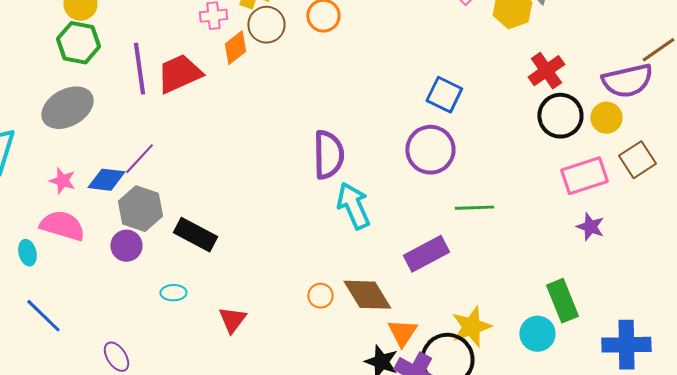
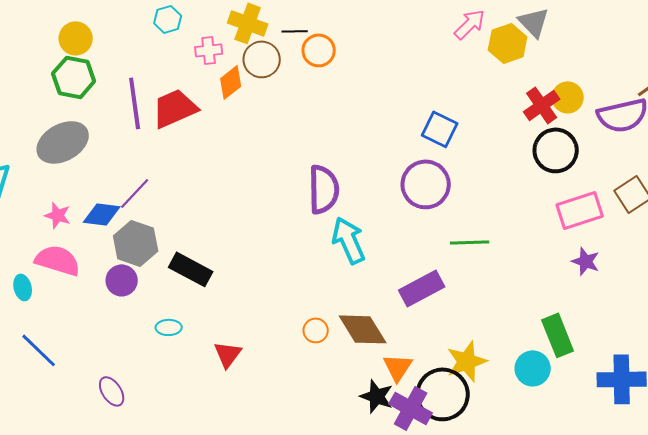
yellow circle: (606, 118) -> (568, 97), moved

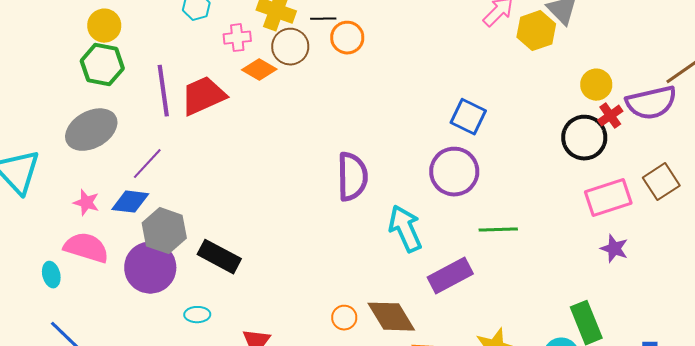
orange diamond: (231, 82) -> (259, 70), turned 68
red cross: (542, 105) -> (610, 116), moved, size x0.7
purple line: (135, 193) -> (147, 164), moved
cyan arrow: (349, 240) -> (405, 229), moved
purple circle: (122, 280) -> (150, 268), size x1.6

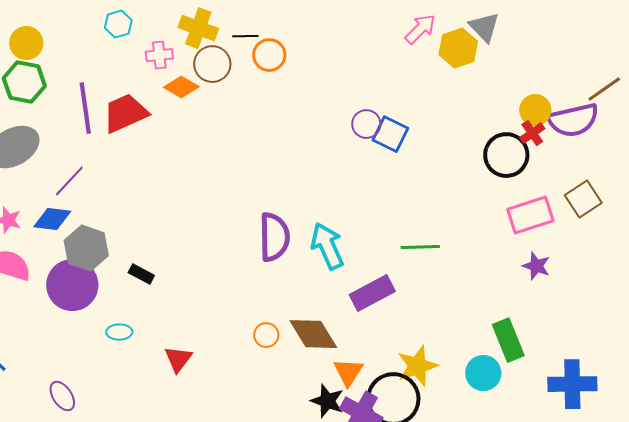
yellow circle: (596, 85) -> (535, 110), moved
purple circle: (454, 172) -> (366, 124), moved, size x0.6
purple semicircle: (352, 177) -> (274, 237), moved
black rectangle: (219, 257) -> (141, 274), size x0.6

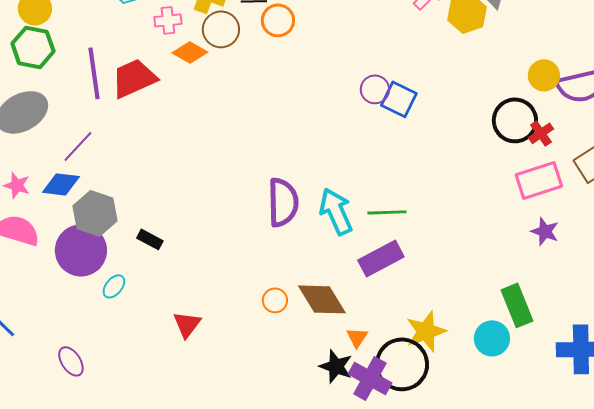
red cross: (532, 133) -> (541, 133), moved
green line: (420, 247) -> (387, 212), moved
cyan ellipse: (119, 332) -> (114, 286), moved, turned -50
orange triangle: (348, 372) -> (357, 337), size x0.7

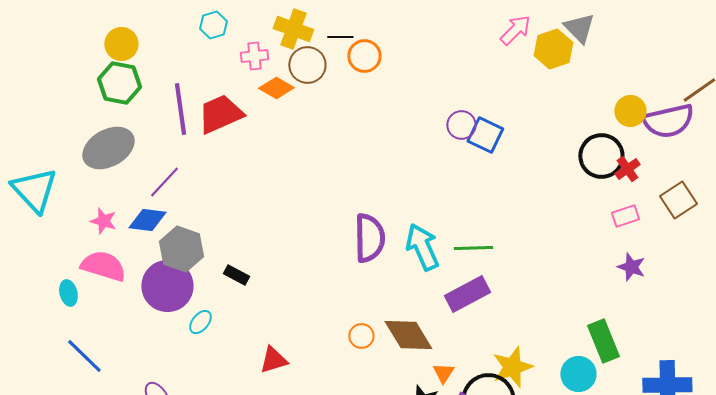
pink rectangle: (539, 180) -> (625, 216), size x0.6
red triangle: (187, 324) -> (273, 360), turned 36

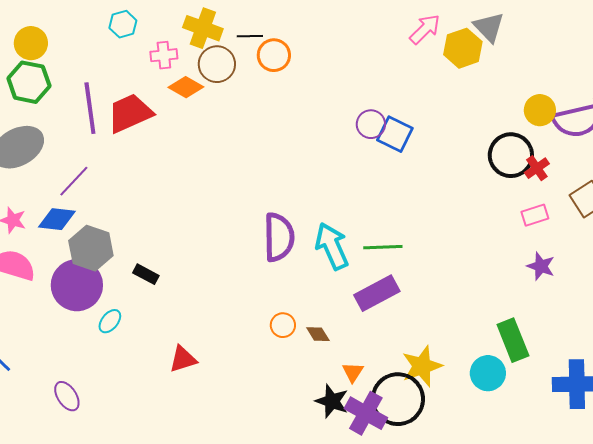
brown diamond: (408, 335) -> (318, 334), size x0.5
orange circle: (361, 336) -> (283, 325), moved

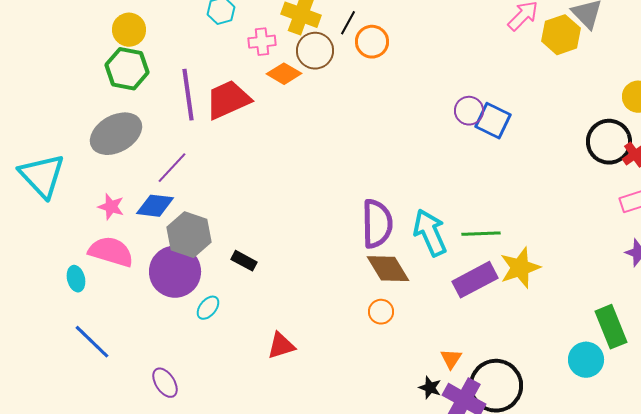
black line: (250, 36) -> (348, 23), turned -60
brown diamond: (318, 334) -> (388, 269), moved, size x1.8
yellow star: (422, 366) -> (520, 268), moved
black star: (332, 401) -> (430, 388), size x0.7

